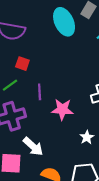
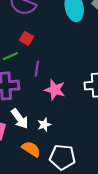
white star: (87, 137) -> (44, 125), moved

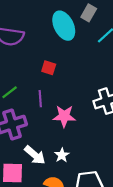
red square: (26, 38) -> (49, 68), moved

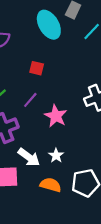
purple line: (40, 99) -> (30, 100), turned 49
pink star: (64, 116) -> (56, 116), turned 30

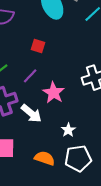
white star: (56, 155) -> (68, 130), moved
white arrow: (29, 157) -> (31, 113), moved

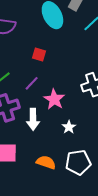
white arrow: (31, 113) -> (33, 119), turned 50
white star: (68, 130) -> (69, 127), moved

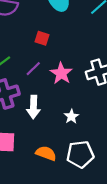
pink star: (54, 99) -> (61, 73), moved

